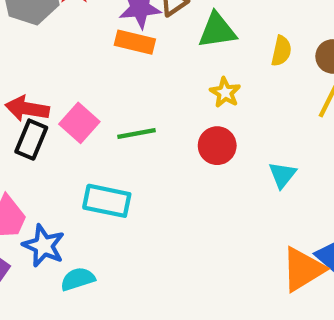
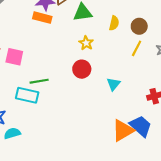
pink square: (79, 123) -> (14, 57), turned -30
green line: (136, 134) -> (39, 81), moved

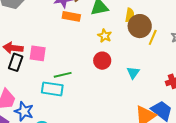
orange rectangle: (42, 18) -> (71, 16), moved
brown circle: (139, 26) -> (140, 26), moved, size x1.5

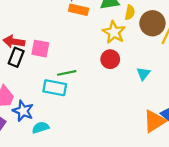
yellow semicircle: (130, 15) -> (130, 12), moved
yellow star: (105, 36) -> (114, 32), size x1.5

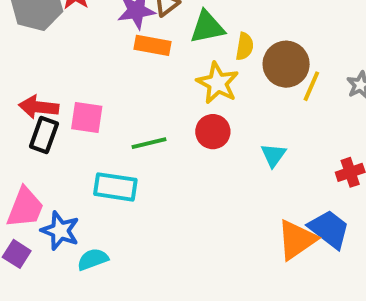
green line: (67, 73) -> (149, 143), moved

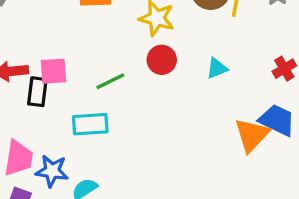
black rectangle: (44, 135) -> (37, 92), moved
cyan triangle: (273, 155) -> (217, 68), turned 45

